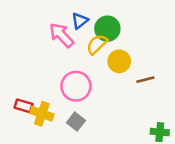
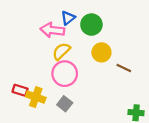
pink arrow: (62, 35) -> (52, 30), turned -40
yellow semicircle: (97, 44) -> (61, 51), moved
brown line: (145, 80) -> (124, 68), turned 40

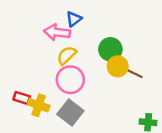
green circle: (91, 25) -> (110, 49), moved
yellow circle: (101, 52) -> (118, 66), moved
gray square: (65, 104) -> (70, 113), size x1.5

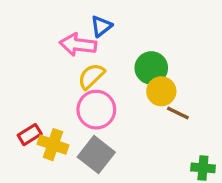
brown line: (135, 74) -> (178, 113), moved
red rectangle: (22, 98) -> (30, 135), turned -49

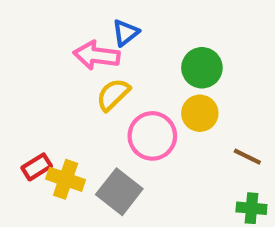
green circle: (151, 68) -> (202, 68), moved
pink circle: (96, 110) -> (152, 136), moved
brown line: (178, 113) -> (247, 157), moved

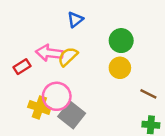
pink arrow: (97, 55) -> (49, 53), moved
pink circle: (152, 136) -> (57, 96), moved
red rectangle: (37, 167) -> (22, 67), moved

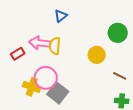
green circle: (121, 41) -> (118, 33), moved
yellow semicircle: (68, 57) -> (55, 46), turned -42

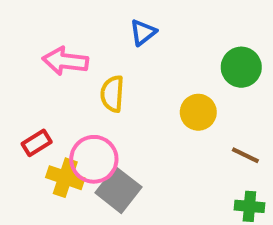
blue triangle: (61, 16) -> (143, 32), moved
pink arrow: (40, 43) -> (65, 61), moved
red rectangle: (18, 54) -> (37, 143), moved

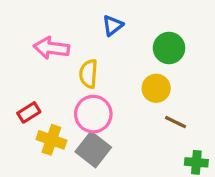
green circle: (241, 67) -> (169, 48), moved
brown line: (245, 155) -> (175, 122), moved
pink circle: (94, 159) -> (93, 114), moved

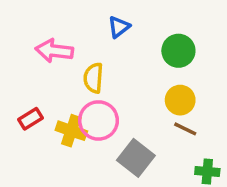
yellow circle: (156, 88) -> (180, 100), moved
yellow cross: (51, 140) -> (71, 131), moved
gray square: (93, 149) -> (136, 158), moved

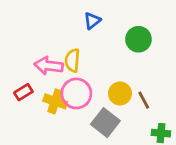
pink arrow: (54, 51) -> (49, 66), moved
yellow circle: (180, 100) -> (120, 93), moved
brown line: (185, 129) -> (144, 100), turned 36

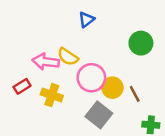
green circle: (138, 39) -> (141, 43), moved
yellow semicircle: (72, 60) -> (68, 57), turned -60
pink circle: (76, 93) -> (91, 78), moved

